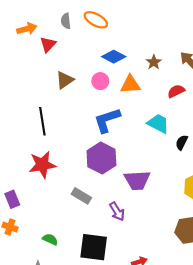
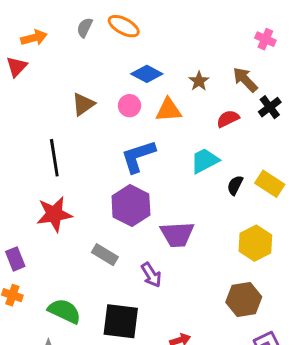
gray semicircle: (66, 21) -> (85, 28), turned 32
red triangle: (48, 44) -> (17, 67), moved
cyan trapezoid: (158, 123) -> (205, 161), turned -55
green semicircle: (50, 239) -> (64, 311), size x1.6

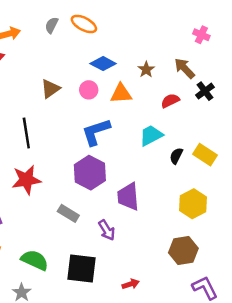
purple trapezoid: (177, 234) -> (128, 197), turned 88

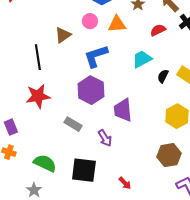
brown triangle: (50, 89) -> (63, 35), moved
red arrow: (131, 284) -> (125, 183), turned 64

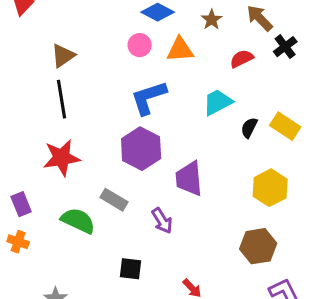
brown triangle: (63, 35) -> (63, 56), moved
green semicircle: (45, 163) -> (78, 221), moved
black square: (84, 170) -> (131, 269), size x0.6

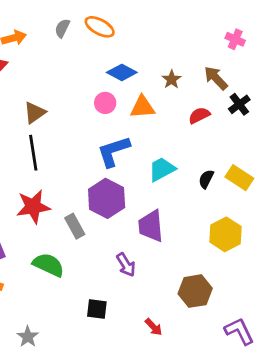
cyan trapezoid: (218, 102) -> (162, 169), moved
gray rectangle: (114, 200) -> (75, 226), moved, turned 30
brown hexagon: (258, 246) -> (195, 291), moved

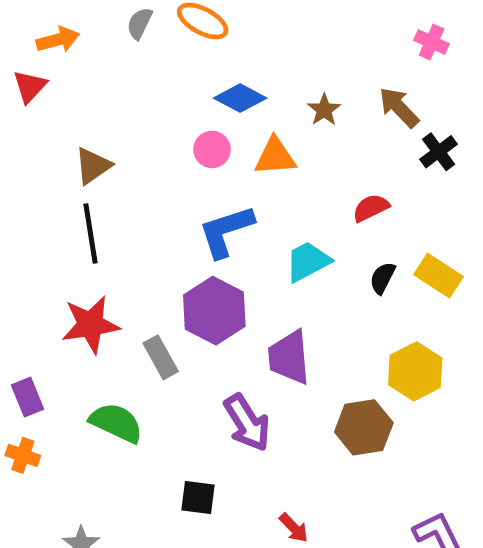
red semicircle: (199, 115) -> (371, 208), moved
purple arrow: (126, 265) -> (247, 423), size x1.4
brown hexagon: (195, 291) -> (364, 427), moved

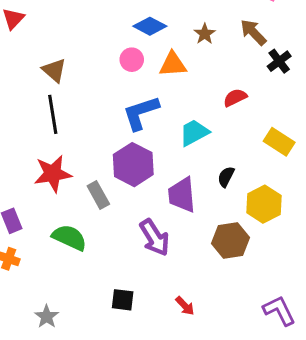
brown triangle: (93, 166) -> (54, 70), turned -44
black semicircle: (383, 278) -> (226, 177), moved
black square: (198, 497) -> (123, 300), moved

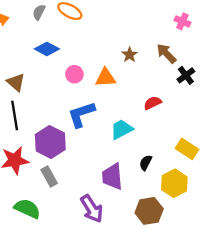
blue diamond: (150, 26) -> (47, 49), moved
yellow rectangle: (279, 142) -> (187, 149), moved
purple hexagon: (133, 165) -> (50, 142), moved

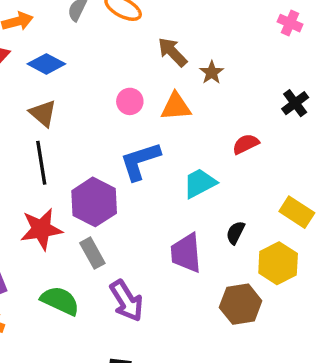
blue diamond: (47, 49) -> (46, 64), moved
brown arrow: (166, 54) -> (172, 52), moved
purple arrow: (92, 209) -> (126, 301), moved

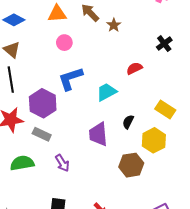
orange triangle: (176, 107) -> (57, 14), moved
gray rectangle: (92, 253) -> (42, 134), turned -36
green semicircle: (60, 301) -> (22, 163), turned -35
purple arrow: (126, 301) -> (62, 163), size x0.7

